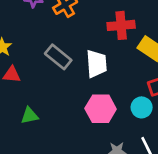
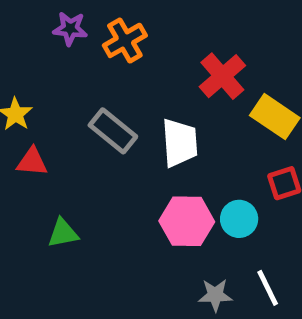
red cross: (121, 25) -> (222, 76), turned -36
cyan circle: (142, 107) -> (239, 219), moved

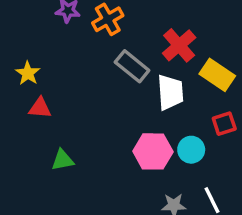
gray rectangle: (113, 131) -> (132, 66), moved
white trapezoid: (180, 143) -> (170, 92), moved

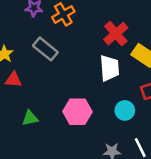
gray rectangle: (132, 66) -> (45, 49), moved
pink hexagon: (153, 151) -> (77, 112), moved

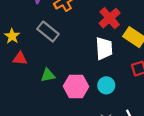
cyan circle: (125, 110) -> (106, 85), moved
green triangle: (30, 118) -> (48, 75), moved

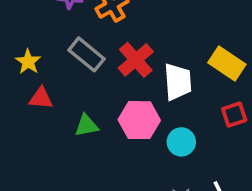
red cross: (110, 18) -> (136, 60), moved
pink hexagon: (76, 86) -> (139, 120), moved

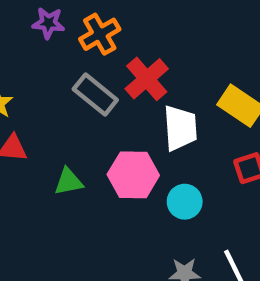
gray rectangle: (86, 54) -> (95, 94), moved
red cross: (136, 60) -> (147, 79), moved

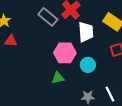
green triangle: (69, 182) -> (58, 78), moved

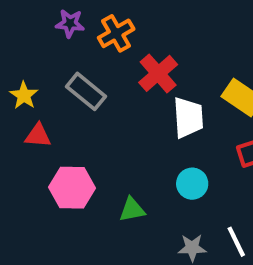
gray rectangle: (48, 17) -> (86, 91), moved
pink hexagon: (65, 53) -> (72, 188), moved

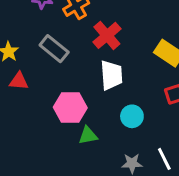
white trapezoid: (188, 118) -> (111, 75), moved
pink hexagon: (72, 188) -> (70, 108), moved

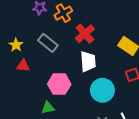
cyan circle: (132, 116) -> (102, 90), size x1.5
green triangle: (88, 135) -> (48, 108), moved

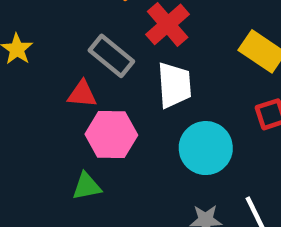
gray rectangle: (48, 43) -> (111, 56), moved
red triangle: (23, 66) -> (82, 94), moved

